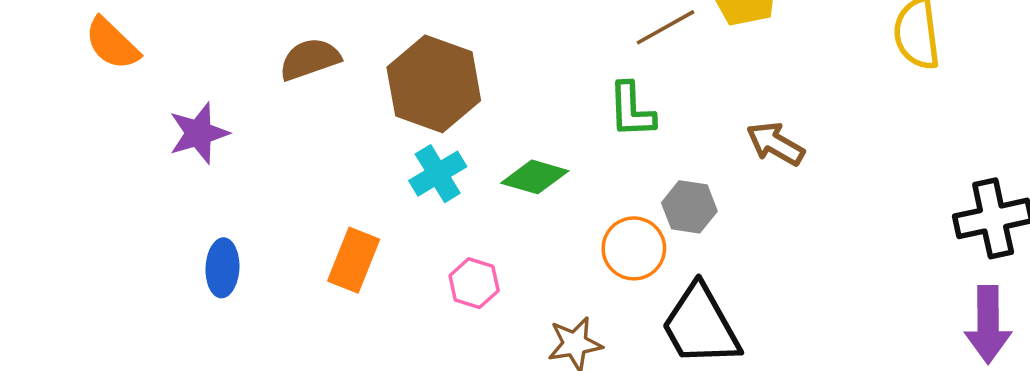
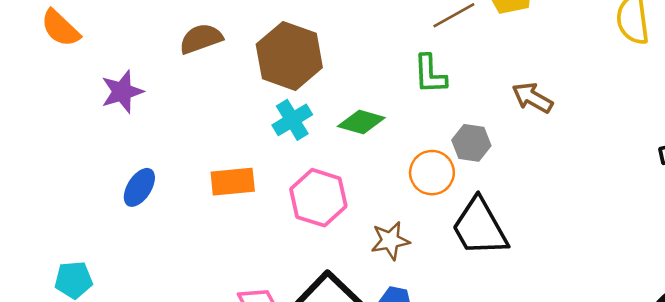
orange rectangle: (354, 260) -> (233, 182), turned 63
blue ellipse: (222, 268) -> (139, 187), turned 30
pink hexagon: (474, 283) -> (318, 198), size x1.6

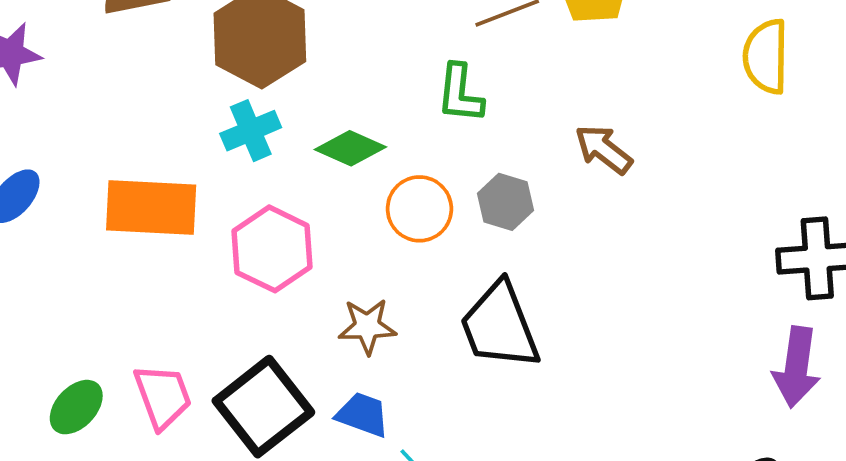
orange circle: (432, 173) -> (419, 209), moved
orange rectangle: (233, 182) -> (151, 208), size x1.4

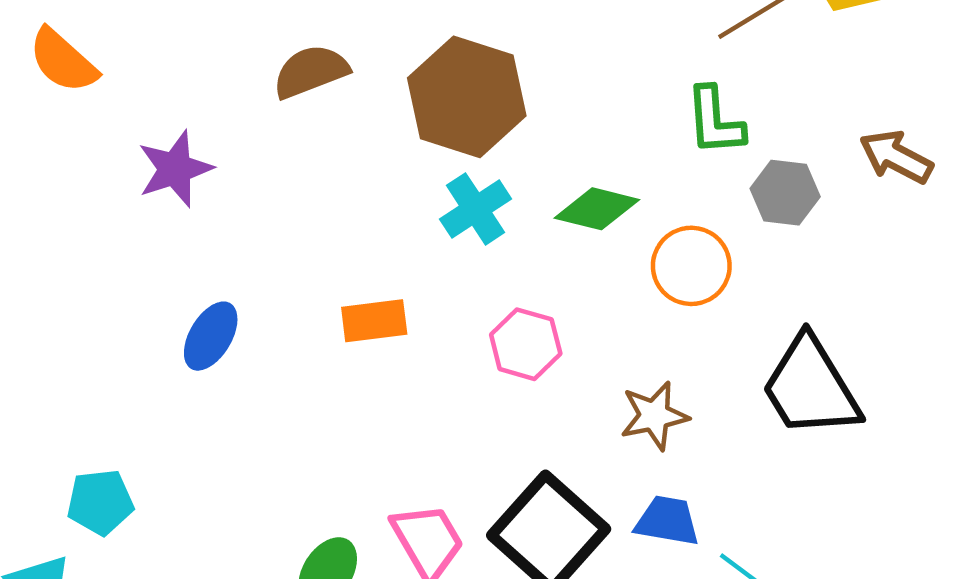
gray hexagon: (506, 202) -> (785, 193), moved
orange rectangle: (151, 208) -> (374, 321), size x0.6
pink hexagon: (272, 249) -> (526, 344), size x0.7

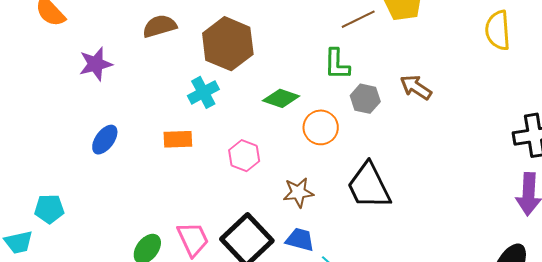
cyan cross: (476, 209) -> (203, 92), moved

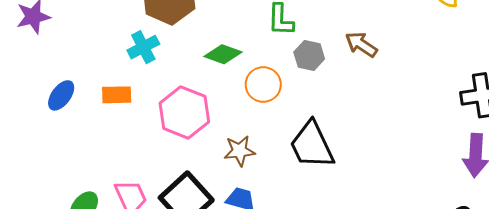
blue ellipse: (105, 140) -> (61, 95), moved
pink hexagon: (244, 156) -> (184, 112), size x1.6

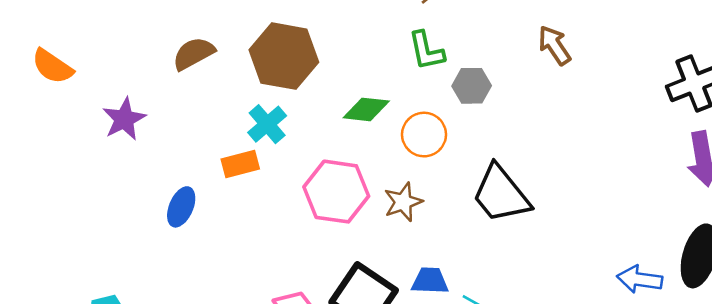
brown arrow: (361, 44) -> (554, 45), moved, turned 36
orange rectangle: (117, 95) -> (240, 164), moved
brown star: (240, 151) -> (403, 202), moved

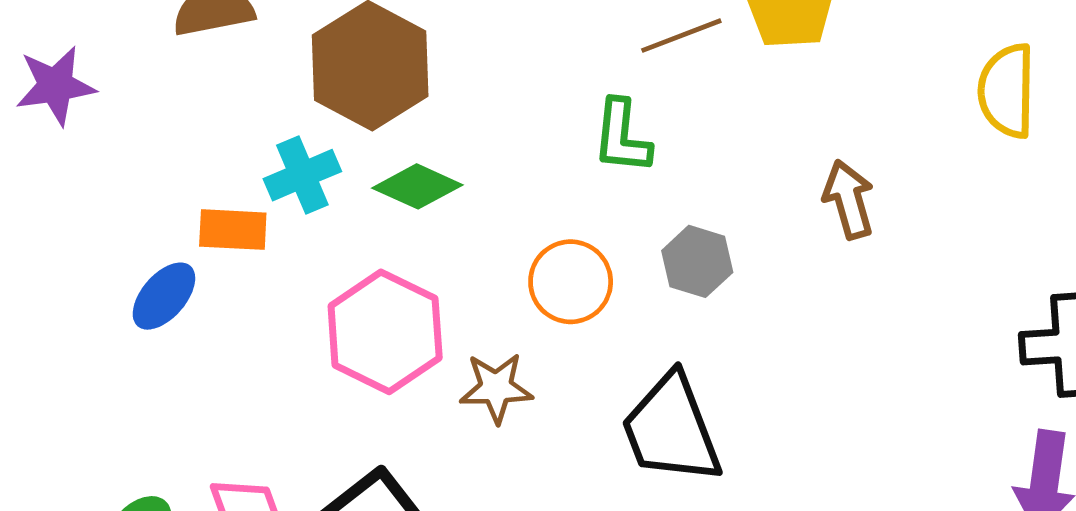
gray hexagon: (472, 86) -> (697, 261), moved
green diamond: (366, 109) -> (417, 186), moved
blue ellipse: (181, 207) -> (164, 296), moved

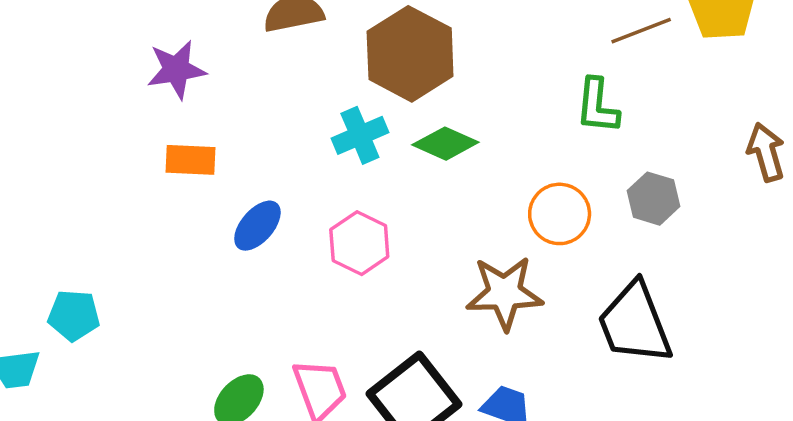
orange rectangle: (233, 230) -> (190, 160), moved
pink hexagon: (385, 332) -> (359, 243), moved, size x0.7
brown star: (496, 388) -> (505, 293), size x1.4

